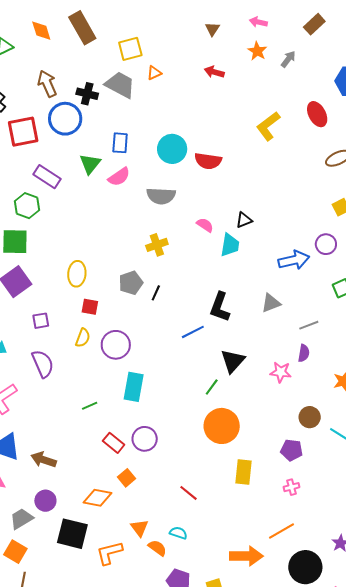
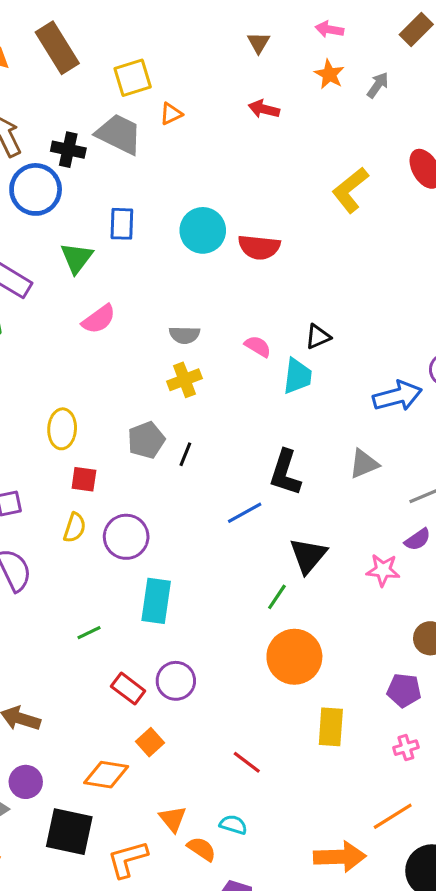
pink semicircle: (119, 177) -> (99, 319), moved
gray semicircle: (161, 196) -> (185, 335), moved, size x0.7
purple semicircle: (304, 353) -> (418, 540), turned 48

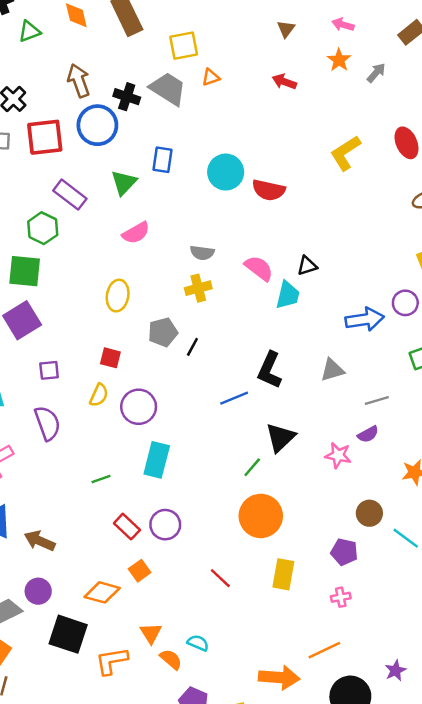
pink semicircle: (258, 346) -> (259, 268), size x1.4
yellow ellipse: (62, 429) -> (118, 296), moved
red line: (247, 762) -> (220, 578), moved

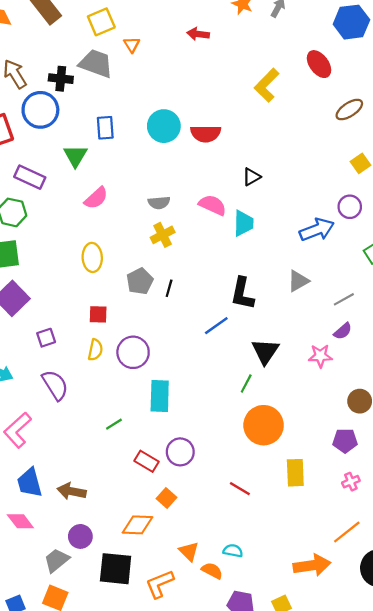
orange triangle: (211, 77) -> (132, 45), turned -30
black triangle: (307, 266) -> (252, 177), moved

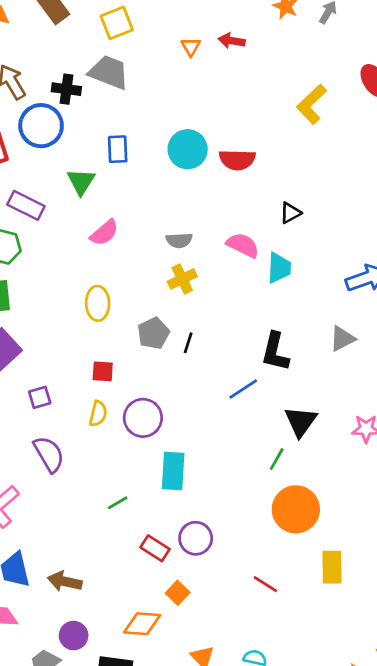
orange triangle: (132, 45) -> (191, 47), moved

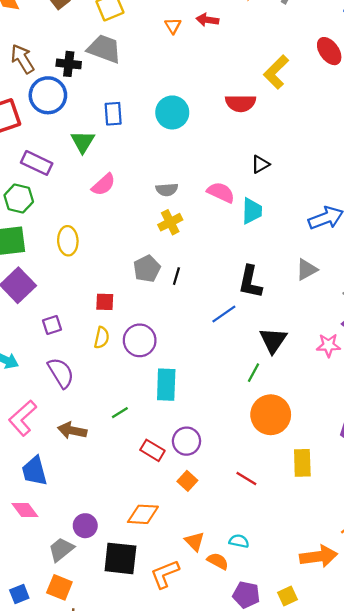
red semicircle: (237, 160) -> (241, 103), moved
yellow ellipse: (98, 303) -> (68, 241), moved
brown arrow: (65, 581) -> (72, 431), moved
orange square: (178, 593) -> (187, 481), moved

